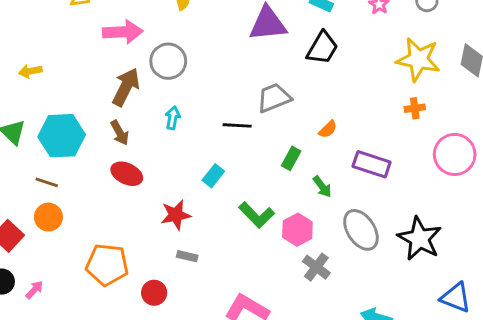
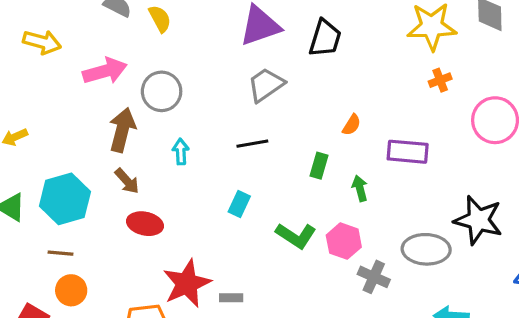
gray trapezoid: (274, 98) -> (266, 85), moved
green arrow: (322, 187) -> (360, 188), turned -145
red star: (176, 215) -> (187, 284), moved, size x1.4
gray ellipse: (361, 230) -> (426, 249), moved, turned -42

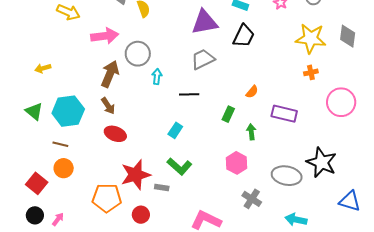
cyan arrow: (181, 152) -> (157, 77), moved
green L-shape: (296, 236) -> (180, 166), moved
gray cross: (374, 277) -> (252, 199), moved

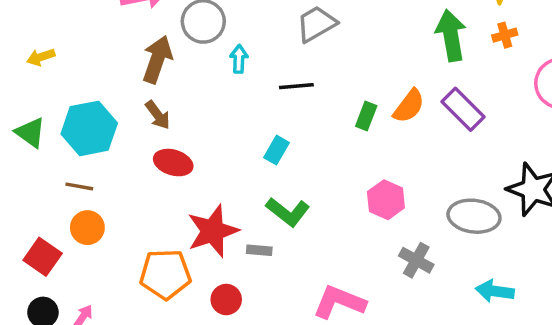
orange semicircle: (252, 92) -> (409, 106), moved, size x1.5
purple rectangle: (284, 114) -> (463, 109), turned 35
green arrow: (251, 132) -> (451, 35), moved, size x1.8

